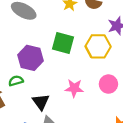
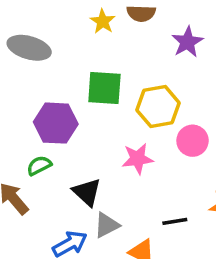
yellow hexagon: (98, 46) -> (158, 106), moved

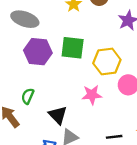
purple hexagon: (56, 123) -> (38, 52), moved
green semicircle: (39, 166) -> (28, 96), turned -42

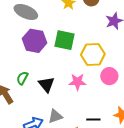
black triangle: (58, 115) -> (47, 85), moved

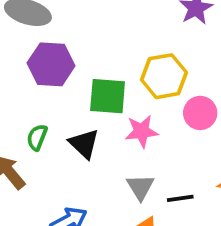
green square: (65, 40) -> (108, 96), moved
gray triangle: (55, 116) -> (140, 187), moved, turned -35

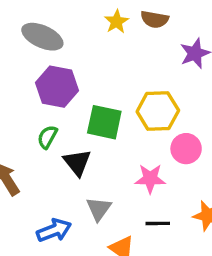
pink star: (142, 131) -> (150, 179), moved
green semicircle: (37, 137) -> (47, 137), moved
gray triangle: (140, 187) -> (99, 209), moved

